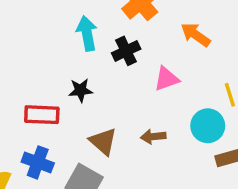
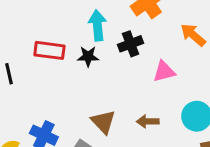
black star: (81, 90) -> (88, 56), moved
red rectangle: (42, 115) -> (49, 50), moved

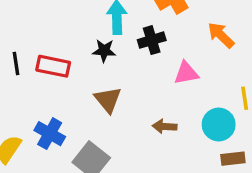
red rectangle: (49, 50) -> (53, 66), moved
brown triangle: (103, 122) -> (108, 100), moved

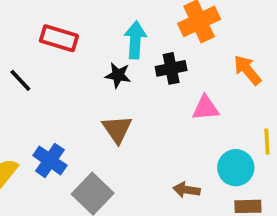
black line: (16, 64) -> (20, 80), turned -40
red rectangle: (53, 66) -> (59, 38), moved
brown arrow: (165, 126) -> (186, 190), moved

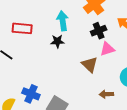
black cross: (171, 68) -> (99, 31), moved
brown triangle: (117, 129) -> (90, 65), moved

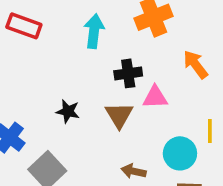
black cross: (99, 31) -> (128, 73), moved
black star: (57, 41) -> (68, 111), moved

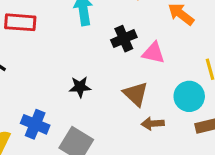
pink triangle: (155, 97) -> (153, 53), turned 30
brown triangle: (119, 115) -> (136, 94), moved

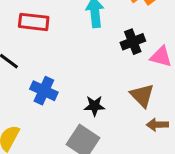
black star: (80, 87) -> (94, 106), moved
blue cross: (35, 124) -> (44, 91), moved

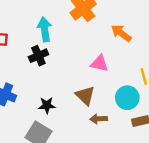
black cross: (133, 42) -> (38, 56), moved

